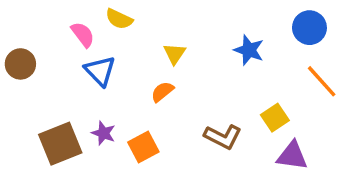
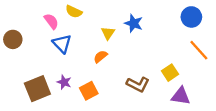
blue star: (249, 50) -> (134, 23), moved

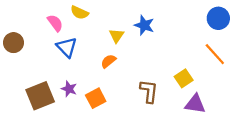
blue circle: (191, 17) -> (218, 18), moved
brown L-shape: (138, 84) -> (149, 91), turned -110

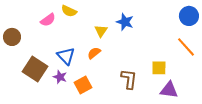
pink semicircle: (55, 23) -> (48, 20), turned 91
blue triangle: (67, 47) -> (66, 56), moved
yellow square: (184, 78) -> (159, 68), turned 35
brown square: (40, 96) -> (35, 69), moved, turned -35

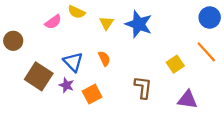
blue star: (125, 22) -> (139, 24), size x1.4
yellow triangle: (101, 31) -> (106, 23), moved
orange semicircle: (94, 53) -> (104, 59), turned 104
yellow square: (159, 68) -> (175, 64), moved, turned -35

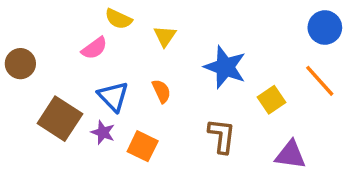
pink semicircle: (53, 22) -> (94, 48), moved
blue star: (139, 24) -> (225, 67), moved
orange square: (92, 94) -> (143, 146), turned -36

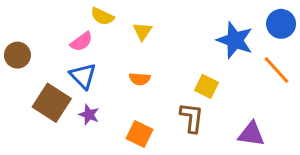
blue star: (225, 67) -> (235, 40), moved
orange semicircle: (161, 91) -> (140, 79), turned 120
blue triangle: (113, 96) -> (83, 76), moved
yellow square: (272, 100) -> (207, 86), moved, turned -30
orange square: (143, 146) -> (140, 134), moved

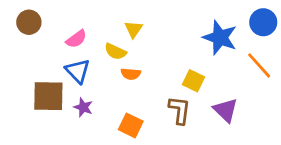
yellow semicircle: (102, 16) -> (115, 52), moved
brown circle: (17, 55) -> (29, 22), moved
brown square: (52, 103) -> (48, 96), turned -32
purple triangle: (251, 134) -> (226, 110), moved, turned 36

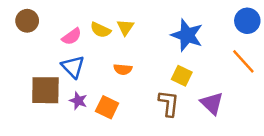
blue star: (220, 38) -> (187, 35), moved
yellow semicircle: (115, 52) -> (101, 30), moved
orange square: (131, 125) -> (107, 107), moved

